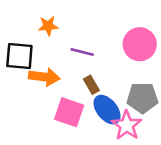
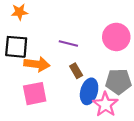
orange star: (48, 26) -> (19, 12), moved
blue ellipse: (107, 110) -> (89, 91), turned 55
pink square: (69, 112) -> (35, 94), moved, turned -30

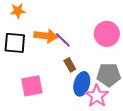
purple line: (68, 44) -> (63, 40), turned 30
orange arrow: (37, 64) -> (46, 36), moved

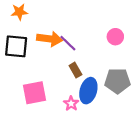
pink circle: (107, 34) -> (115, 37), size x0.6
pink star: (97, 96) -> (71, 104), moved, size x0.6

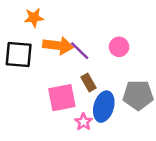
orange star: (19, 12) -> (34, 18), moved
pink circle: (115, 37) -> (119, 47), moved
pink square: (34, 93) -> (62, 98), moved

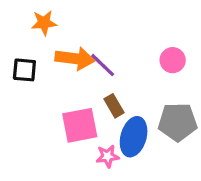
pink circle: (119, 47) -> (173, 60), moved
black square: (19, 54) -> (24, 70), size x0.7
pink star: (83, 122) -> (107, 156), turned 30

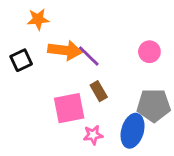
black square: (24, 70) -> (21, 60), turned -30
blue ellipse: (134, 137) -> (133, 131), moved

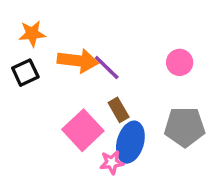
orange star: (38, 19) -> (32, 34), moved
pink square: (69, 108) -> (83, 130), turned -32
blue ellipse: (133, 131) -> (130, 142), moved

